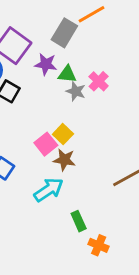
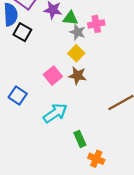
pink cross: (99, 81) -> (96, 24), turned 35
yellow square: (63, 134) -> (76, 53), moved
brown star: (64, 160) -> (77, 76), moved

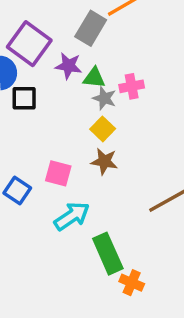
black square: (22, 32) -> (24, 98), turned -30
pink square: (53, 76) -> (58, 173), moved, turned -36
green rectangle: (80, 139) -> (108, 254), size x1.6

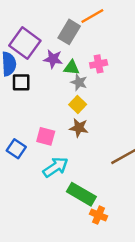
pink cross: (132, 86) -> (99, 64), moved
green rectangle: (108, 254) -> (81, 194), turned -36

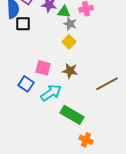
brown star: (79, 128) -> (70, 71), moved
blue square: (16, 149) -> (26, 84), moved
orange cross: (99, 215) -> (86, 140), moved

